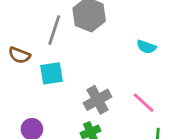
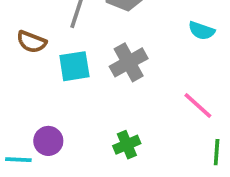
gray cross: (98, 100) -> (129, 62), moved

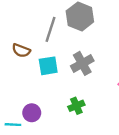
green cross: (127, 145) -> (76, 106), moved

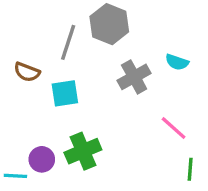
gray cross: (82, 63) -> (134, 77), moved
green cross: (76, 106) -> (83, 151), moved, size x1.5

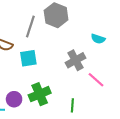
gray cross: (134, 77) -> (75, 60), moved
green line: (190, 169) -> (72, 105), moved

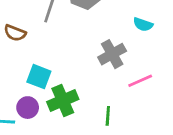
cyan square: (28, 58) -> (39, 77), moved, turned 30
pink line: (96, 80) -> (140, 81), turned -66

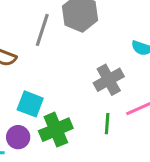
green line: (108, 116) -> (107, 124), moved

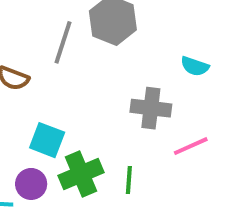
gray cross: (109, 80) -> (151, 108), turned 36
green line: (107, 124) -> (129, 180), moved

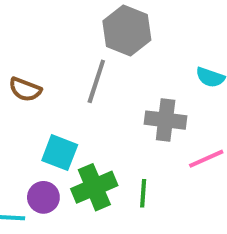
gray line: (63, 42) -> (96, 81), moved

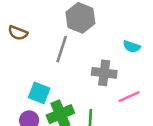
brown semicircle: (25, 90) -> (18, 33), moved

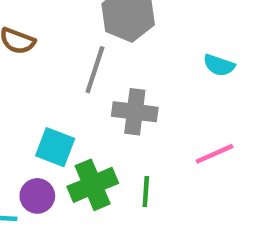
gray cross: (104, 73) -> (135, 112), moved

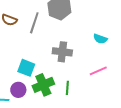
cyan semicircle: (219, 65) -> (100, 39), moved
gray line: (95, 70) -> (34, 23), moved

